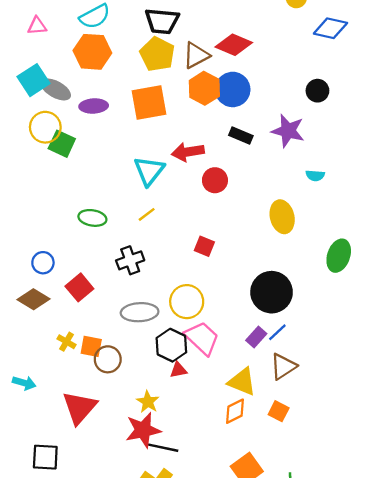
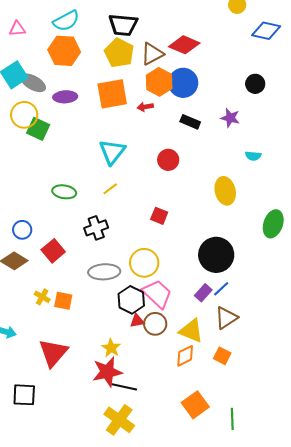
purple star: (288, 131) -> (230, 118), size x0.7
red arrow: (188, 152) -> (145, 107), moved, size x0.6
brown circle: (108, 359) -> (155, 324), moved

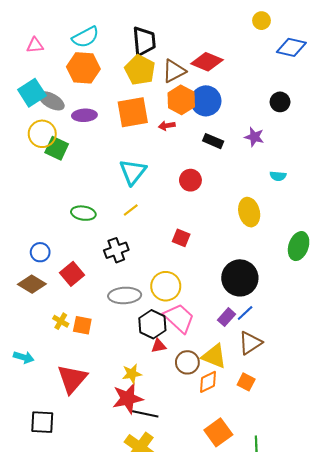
black trapezoid: (123, 25) -> (144, 41), turned -100
brown circle: (155, 324) -> (187, 362), moved
yellow star: (111, 348) -> (132, 374), turned 30

